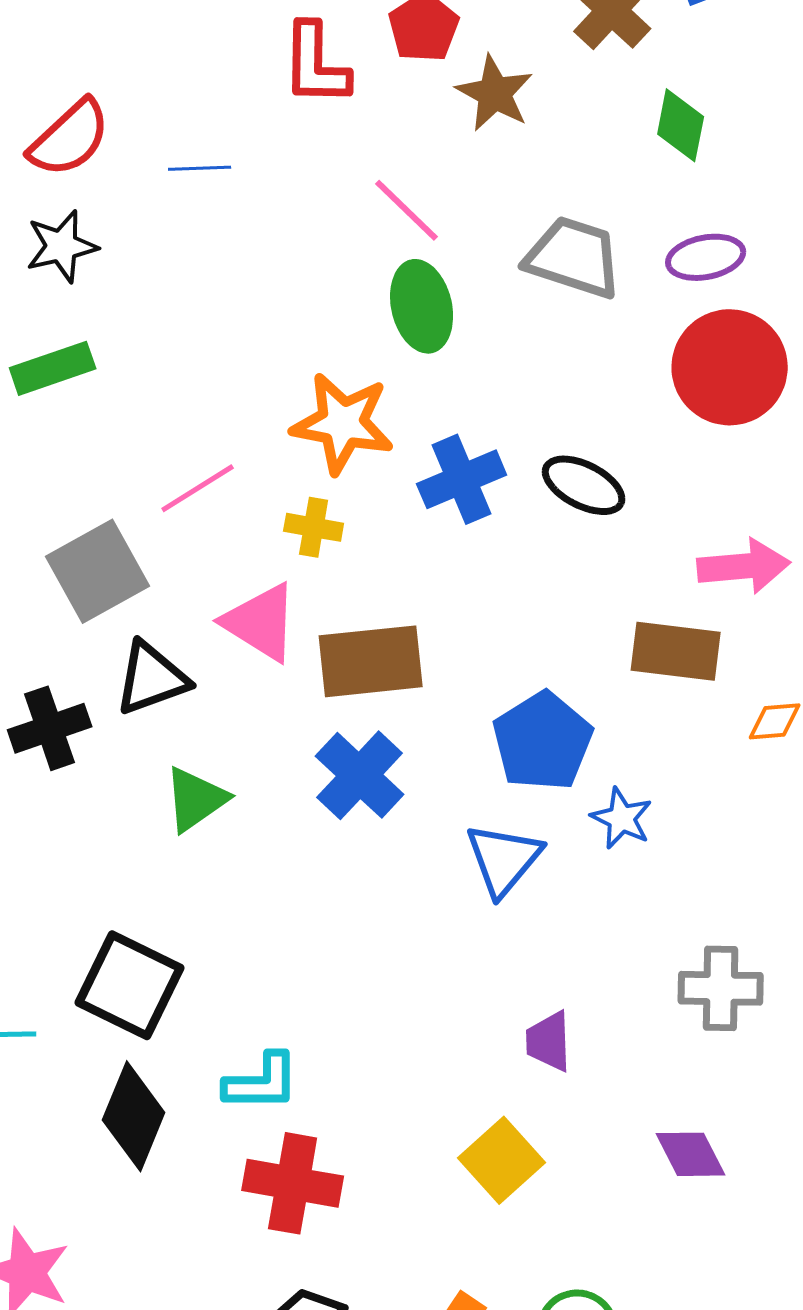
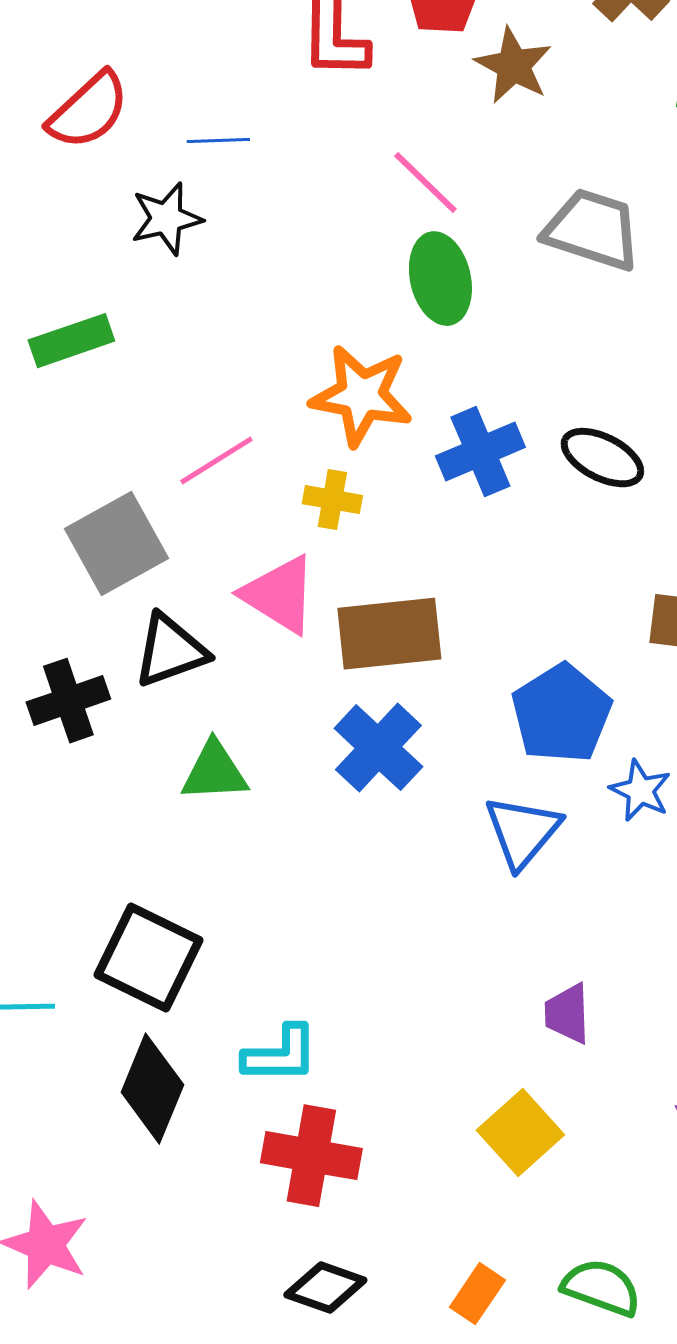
black star: (62, 246) -> (166, 219), moved
green triangle: (196, 799) -> (214, 772), turned 32

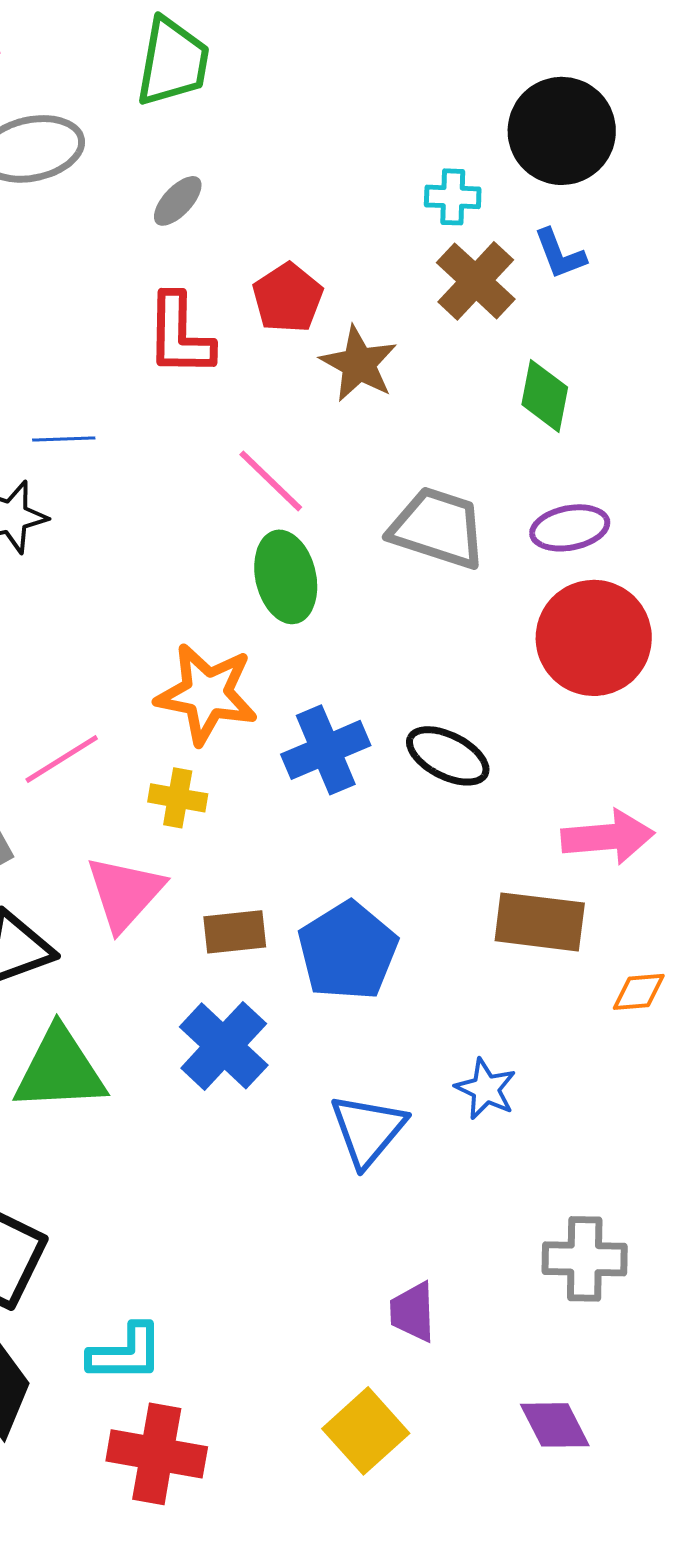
pink triangle: (279, 595) -> (125, 893), turned 40
brown rectangle: (389, 634) -> (235, 932), size x0.6
blue pentagon: (561, 714) -> (348, 951), moved
green triangle: (214, 772) -> (60, 1070), size x1.4

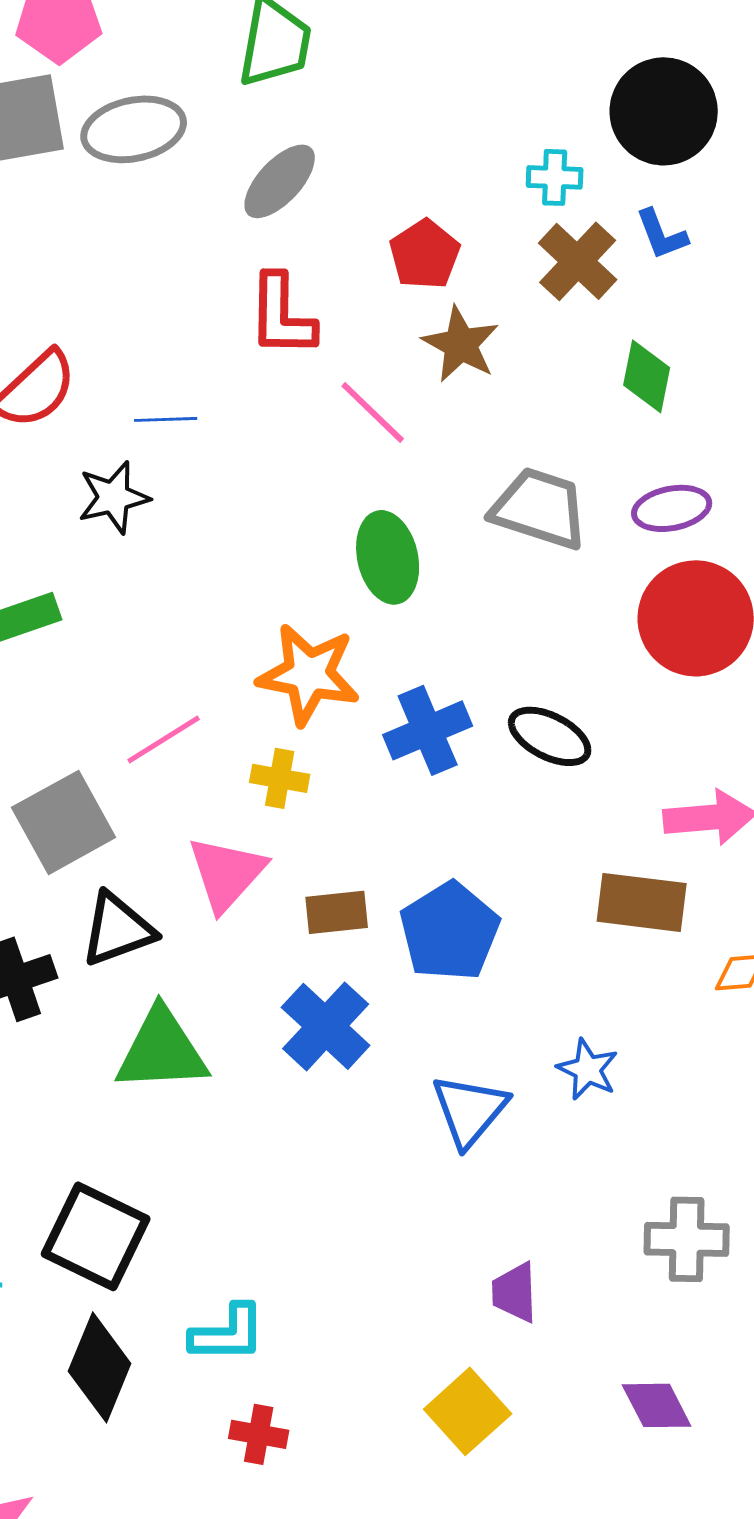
gray ellipse: (178, 201) -> (280, 181), size x1.5
red pentagon: (288, 298) -> (425, 254), moved
pink line: (271, 481) -> (373, 412), moved
red cross: (157, 1454) -> (259, 1434), size x0.6

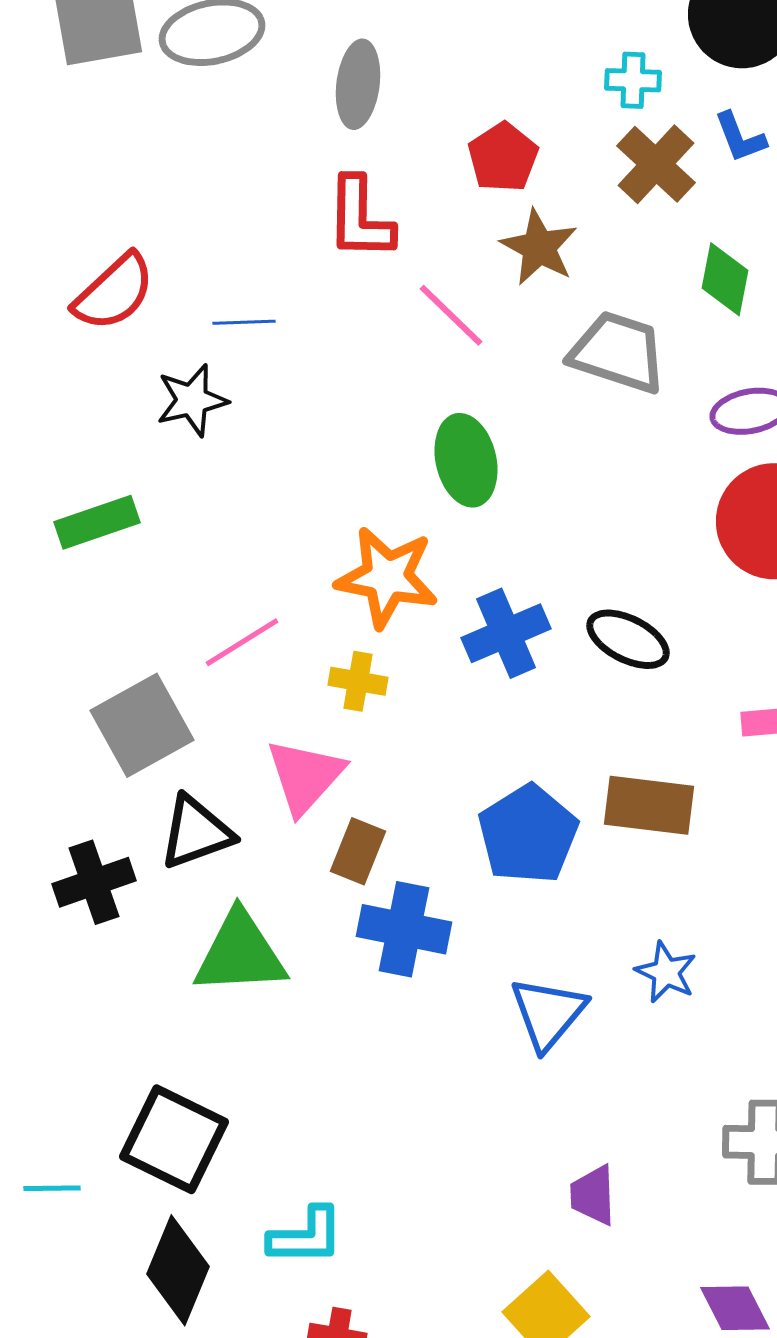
gray ellipse: (280, 181) -> (358, 84), turned -36
gray trapezoid: (540, 508) -> (618, 352), moved
brown rectangle: (642, 902) -> (649, 805), moved
brown rectangle: (337, 912) -> (358, 851), moved, turned -62
blue cross: (326, 1026) -> (404, 929), turned -32

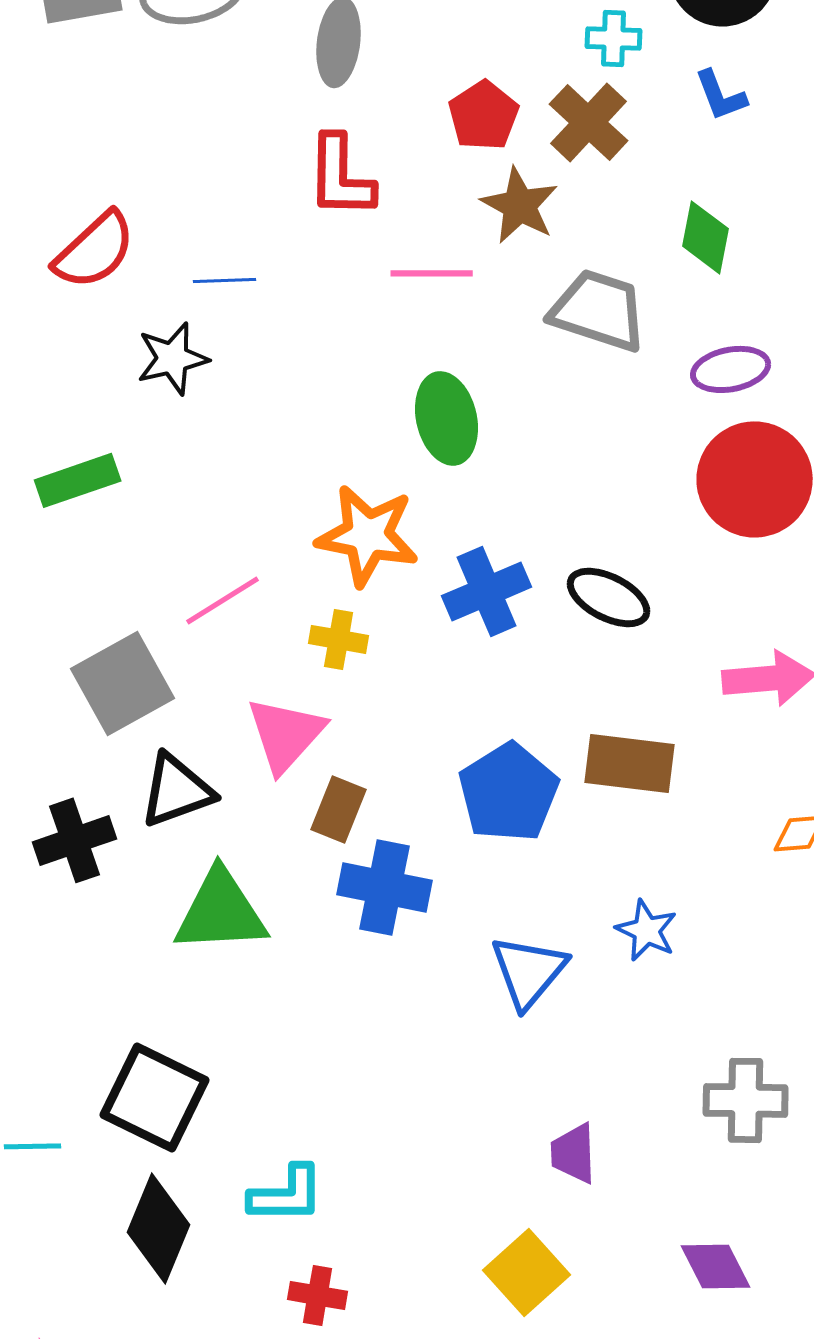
brown cross: (656, 164) -> (589, 122), moved
pink line: (451, 315) -> (432, 273), turned -44

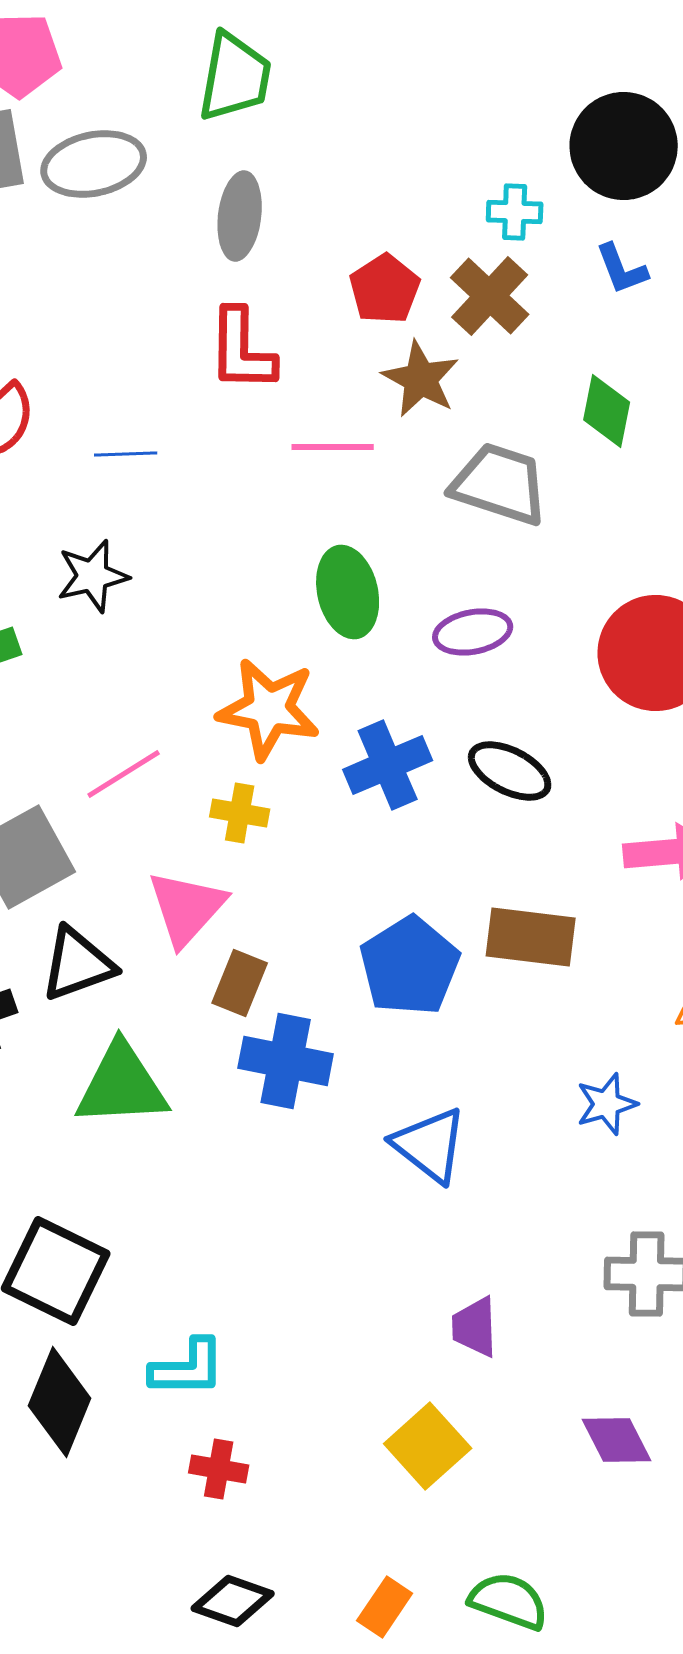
black star: (173, 358) -> (93, 576), moved
purple ellipse: (731, 369) -> (473, 632), moved
blue star: (647, 930) -> (607, 1104), moved, turned 30
blue triangle: (529, 971) -> (430, 1145), turned -32

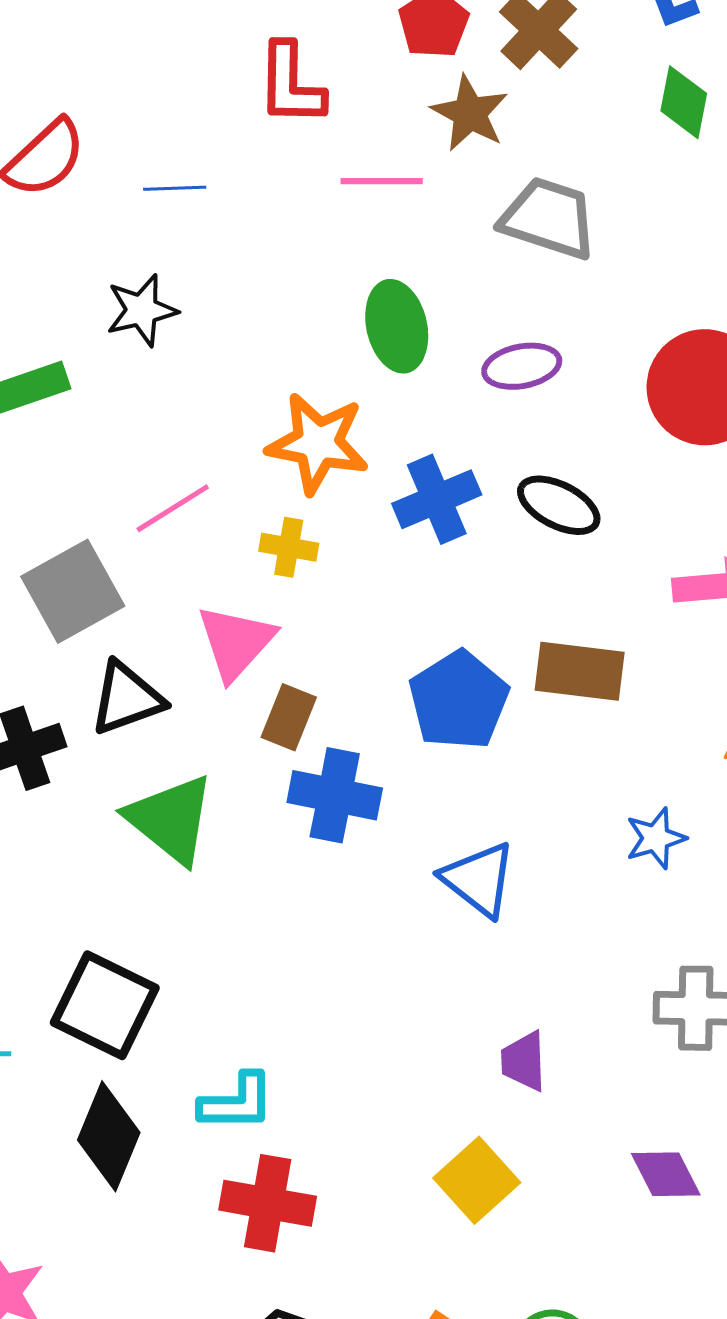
green diamond: (607, 411) -> (684, 102), moved
green triangle: (122, 1085) -> (171, 819), turned 42
red cross: (219, 1469) -> (268, 1203), size x1.6

